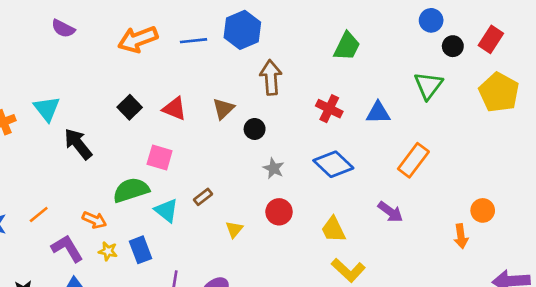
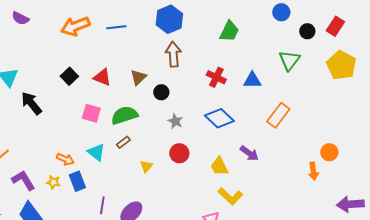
blue circle: (431, 20) -> (281, 12), moved
blue hexagon: (242, 30) -> (169, 19), moved
green semicircle: (131, 190) -> (124, 115), moved
purple arrow: (390, 212) -> (249, 153), moved
orange arrow: (94, 220) -> (65, 159), moved

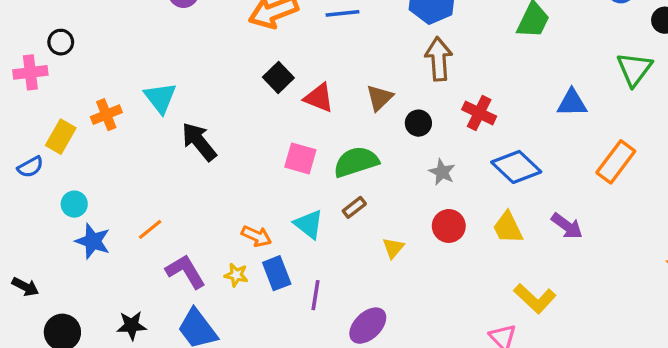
black square: (69, 76) -> (278, 78), moved
red cross: (216, 77) -> (479, 113), moved
yellow trapezoid: (219, 166) -> (508, 228), moved
purple line: (102, 205) -> (315, 295), moved

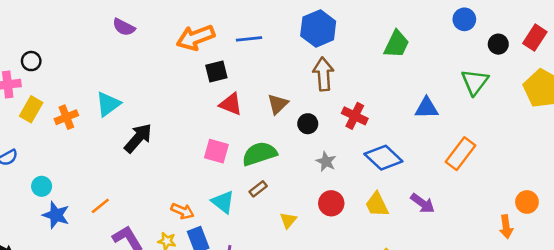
black square: (278, 78) -> (216, 72), moved, turned 30
cyan triangle: (160, 98) -> (108, 104), turned 32
yellow rectangle: (61, 137) -> (31, 109), moved
black arrow: (199, 142) -> (138, 138), turned 80

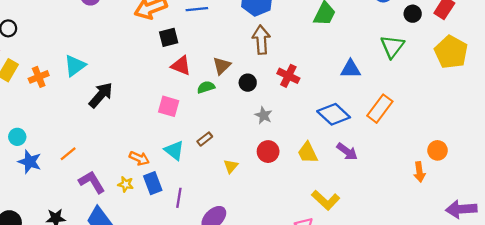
green semicircle: (259, 154) -> (206, 87), moved, size x0.6
blue diamond: (383, 158) -> (334, 114), moved

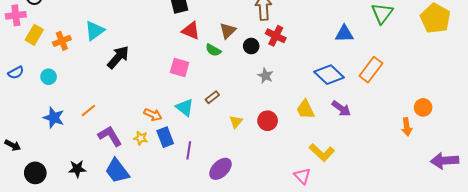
red cross: (288, 76) -> (276, 36), moved
green semicircle: (206, 87) -> (213, 50), turned -133
cyan circle: (17, 137) -> (49, 77), moved
red circle: (268, 152) -> (268, 121), moved

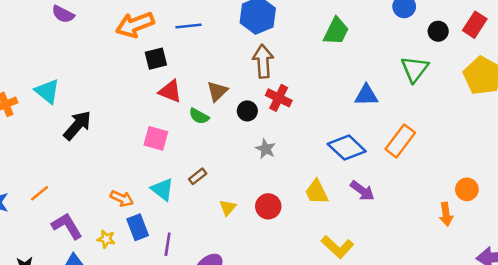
cyan triangle: (95, 31) -> (47, 91), turned -45
yellow star: (141, 138) -> (106, 239), moved

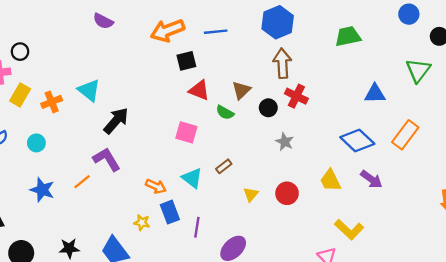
green trapezoid: (336, 31) -> (348, 36), turned -128
purple L-shape: (67, 226) -> (107, 159), moved

